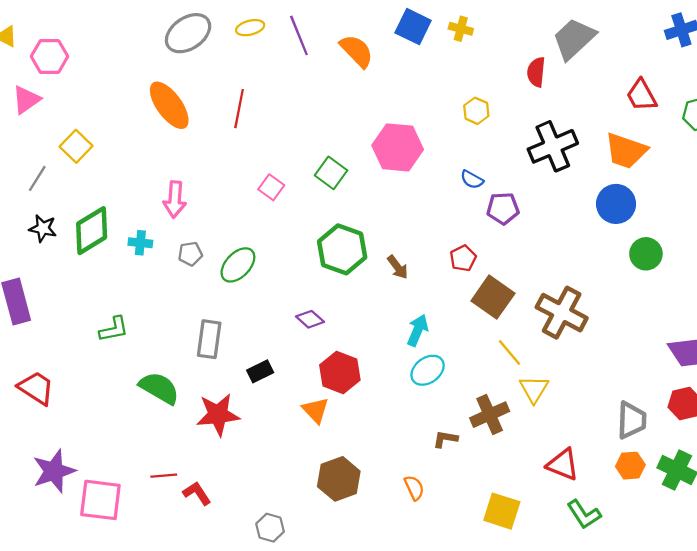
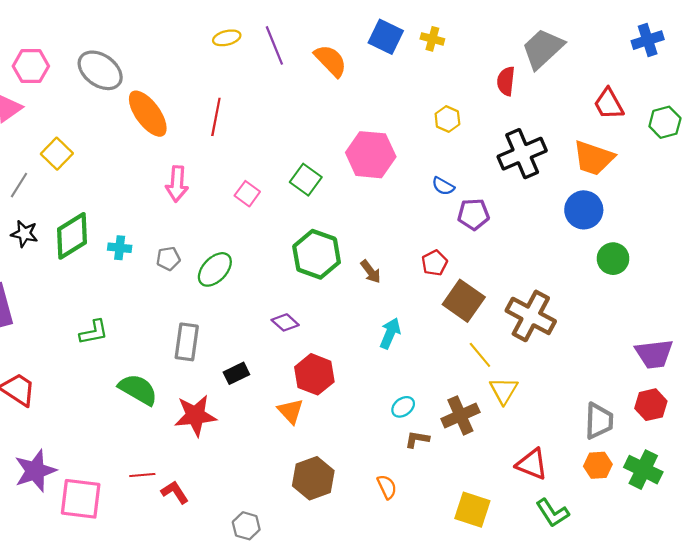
gray ellipse: (188, 33) -> (100, 70), moved, turned 69
pink arrow: (175, 199) -> (177, 184), moved
cyan ellipse: (428, 370) -> (403, 407), moved, size x0.7

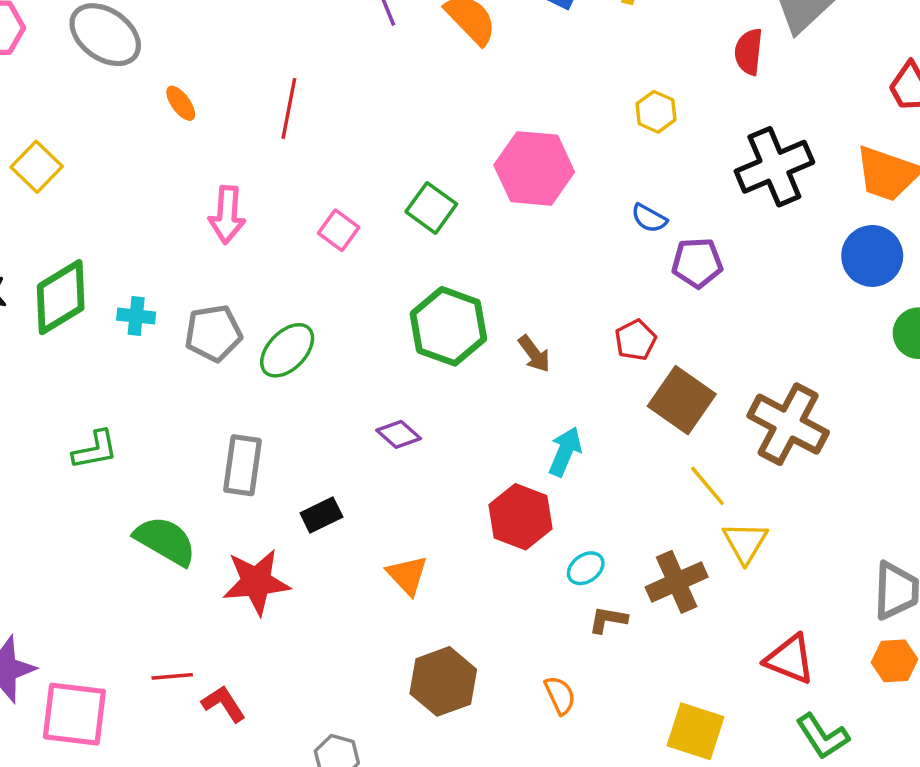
orange ellipse: (148, 114) -> (181, 103), size x0.5
gray pentagon: (168, 259) -> (213, 333), size x1.5
red hexagon: (314, 374) -> (520, 517), moved

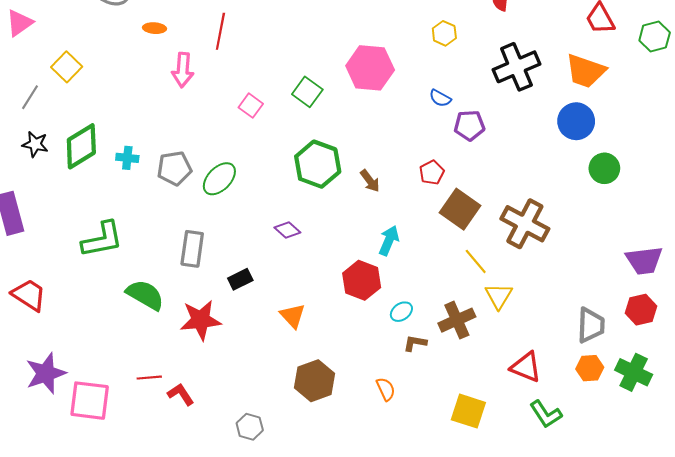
orange ellipse: (181, 103) -> (155, 28), turned -50
pink arrow: (227, 215) -> (183, 70), moved
green L-shape: (95, 450) -> (102, 239), size x1.5

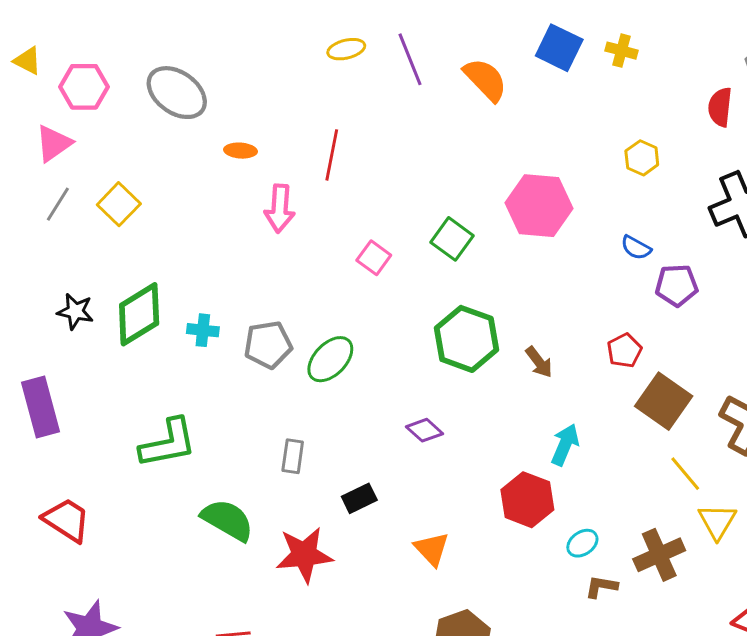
gray line: (30, 97) -> (58, 204), moved
gray rectangle: (192, 249) -> (293, 456), size x0.7

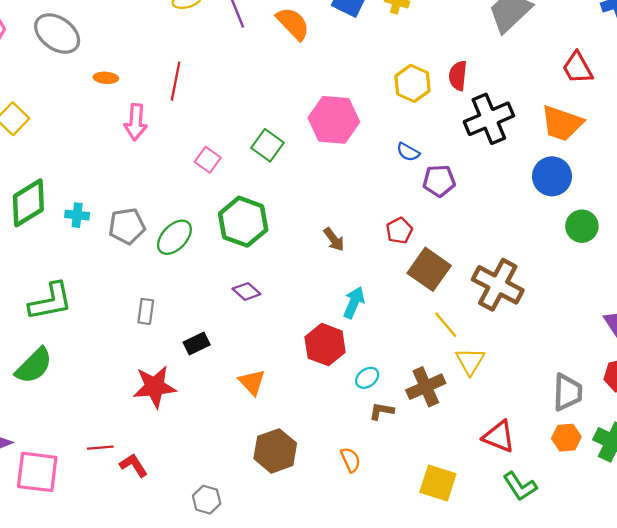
red semicircle: (720, 107) -> (458, 76), moved
yellow hexagon: (642, 158) -> (413, 83), size x1.4
green hexagon: (467, 339) -> (243, 222), moved
green semicircle: (227, 520) -> (34, 366), moved, turned 105

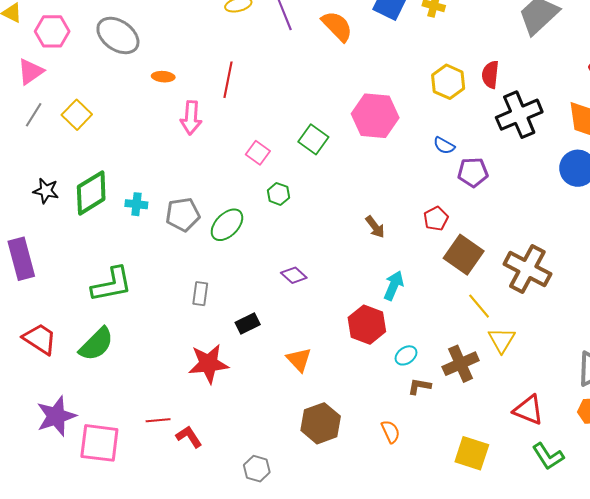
green hexagon: (243, 222) -> (278, 194), moved, size x0.5

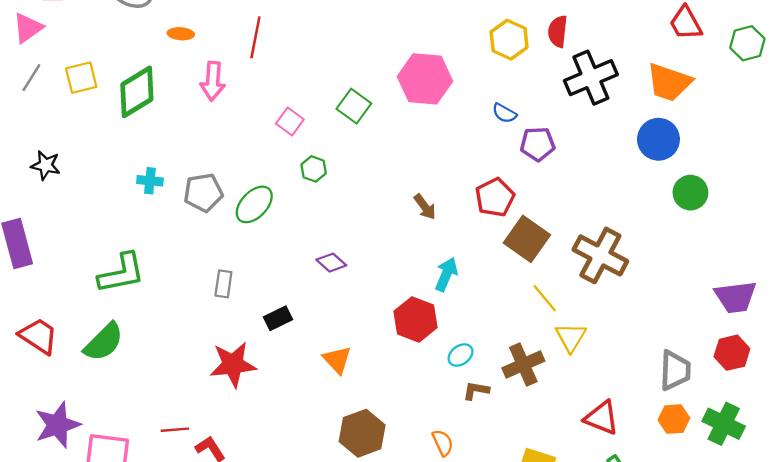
yellow square: (77, 115) -> (81, 78), turned 32
green diamond: (91, 193) -> (137, 92), moved
red pentagon: (436, 219) -> (495, 197), size x1.4

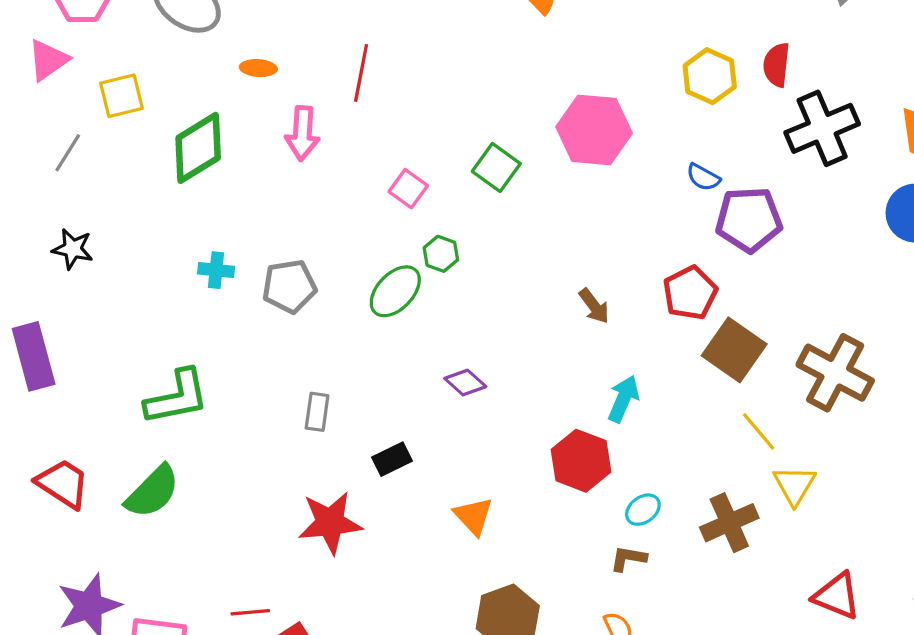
gray line: (31, 78) -> (68, 153), moved
yellow square: (81, 78) -> (122, 96), moved
purple pentagon: (538, 144) -> (749, 220), size x1.4
green ellipse: (254, 204) -> (395, 291), moved
brown L-shape: (476, 391) -> (628, 558), moved

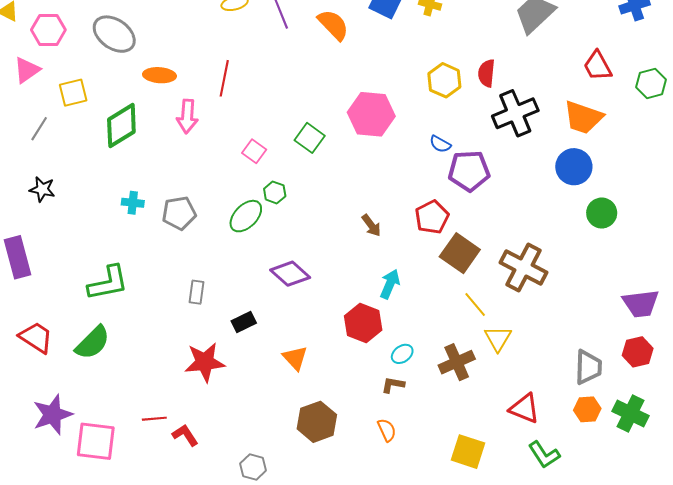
orange ellipse: (258, 68) -> (159, 75), size x1.4
purple diamond: (465, 383) -> (290, 274), size x1.5

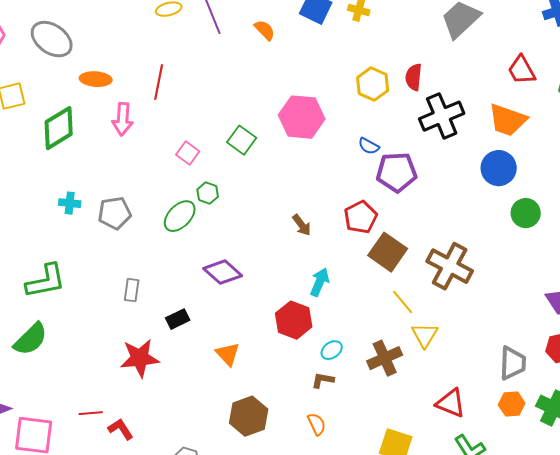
orange semicircle: (333, 25) -> (265, 30), size x0.7

